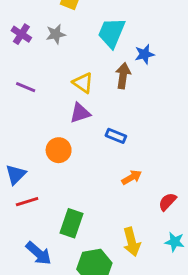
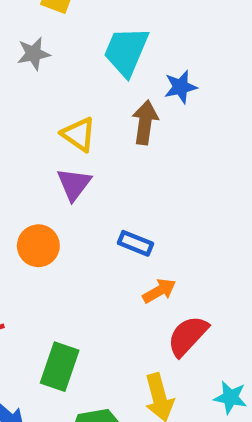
purple triangle: (80, 113) -> (74, 184), turned -35
blue rectangle: (116, 136) -> (136, 243), moved
red semicircle: (167, 202) -> (188, 336), moved, size x1.4

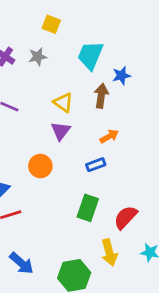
blue rectangle: (136, 243) -> (96, 165), turned -42
orange arrow: (159, 291) -> (109, 136), moved
green rectangle: (60, 367) -> (88, 208), moved

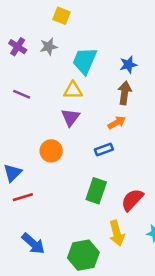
cyan trapezoid: (90, 55) -> (85, 61), moved
brown arrow: (101, 96) -> (124, 93), moved
yellow triangle: (63, 103) -> (73, 90), turned -36

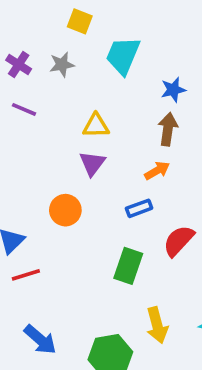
cyan trapezoid: (85, 61) -> (123, 56), moved
purple line: (22, 94) -> (24, 109), moved
red semicircle: (132, 200) -> (179, 241), moved

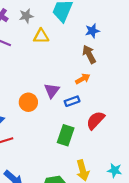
yellow triangle: (96, 126) -> (41, 36), moved
brown arrow: (168, 129) -> (89, 54), turned -36
purple triangle: (92, 163) -> (52, 91), moved

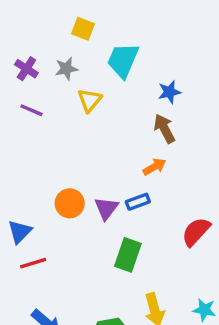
yellow triangle: (41, 36) -> (90, 100), turned -49
purple triangle: (52, 91) -> (106, 208), moved
red semicircle: (95, 120) -> (196, 232), moved

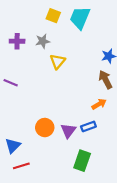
cyan trapezoid: (123, 60) -> (80, 18), moved
purple cross: (26, 69) -> (17, 41), turned -32
purple line: (31, 110) -> (11, 83), moved

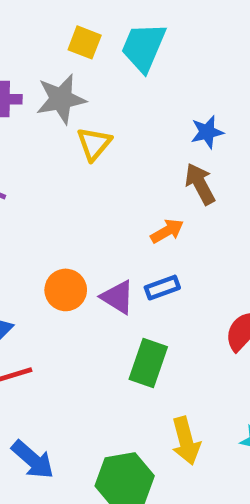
gray star: (43, 41) -> (61, 99), size x1.5
orange arrow: (99, 104) -> (167, 231), moved
purple triangle: (68, 131) -> (118, 297), turned -35

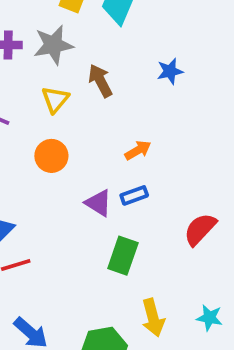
yellow triangle: (94, 144) -> (55, 99), moved
brown arrow: (200, 184) -> (100, 81), moved
orange circle: (66, 290) -> (51, 156), moved

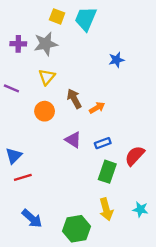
brown arrow: (100, 81) -> (74, 99), moved
blue rectangle: (134, 195) -> (103, 143), moved
green rectangle: (123, 256) -> (107, 172), moved

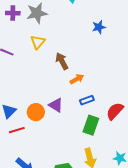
orange arrow: (97, 108) -> (77, 79), moved
orange circle: (45, 111) -> (36, 112), moved
purple triangle: (73, 140) -> (56, 105), moved

